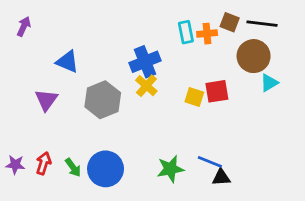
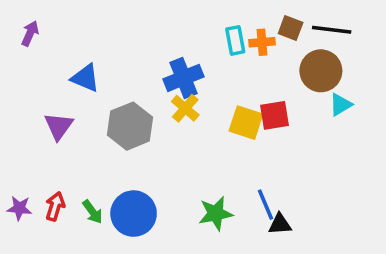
yellow square: (194, 97) -> (246, 123), size x1.4
blue line: (210, 162) -> (266, 205), turned 45

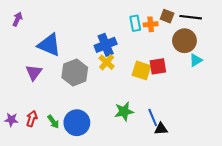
blue triangle: (85, 78) -> (49, 45), size x1.4
green star: (216, 214) -> (124, 111), moved

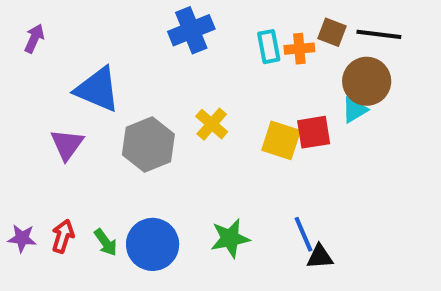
blue cross: (106, 45) -> (191, 30), moved
cyan triangle: (196, 60) -> (354, 110), moved
green star: (124, 111) -> (230, 238), moved

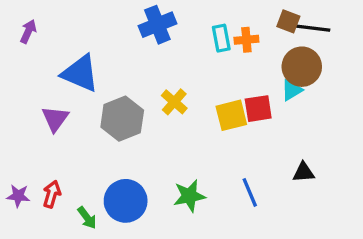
brown square: (332, 32) -> (288, 21), moved
yellow square: (281, 140) -> (231, 115), turned -32
green arrow: (106, 242) -> (87, 218), moved
black triangle: (320, 257) -> (303, 172), moved

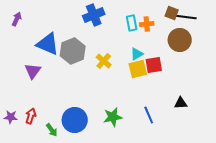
cyan triangle: (292, 90) -> (137, 54), moved
gray hexagon: (122, 119) -> (73, 51), moved

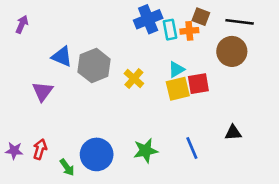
brown square: (172, 13) -> (201, 17), moved
blue cross: (94, 15) -> (148, 19), moved
blue triangle: (48, 44) -> (62, 57), size x0.7

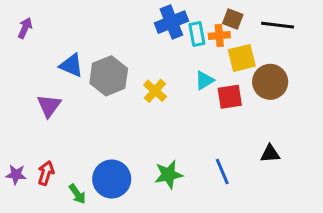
brown circle: (232, 51) -> (270, 82), moved
yellow square: (178, 89) -> (242, 58), moved

